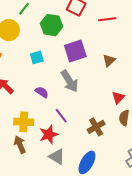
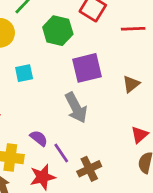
cyan square: (37, 57) -> (24, 73), moved
purple semicircle: (42, 92) -> (39, 138), moved
brown cross: (96, 127) -> (89, 169), moved

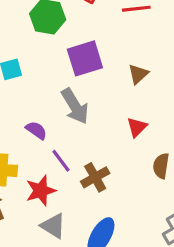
red triangle: (140, 135) -> (137, 127), moved
purple semicircle: (39, 138) -> (36, 130), moved

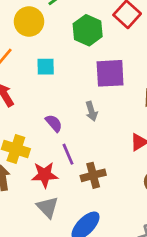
gray arrow: (75, 106) -> (91, 111), size x0.6

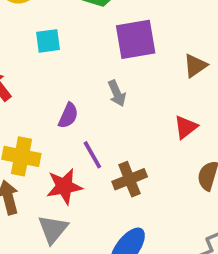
purple semicircle: (54, 123) -> (68, 116), turned 72
gray triangle: (48, 207) -> (53, 229), moved, turned 30

